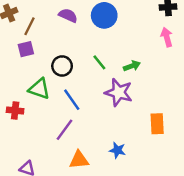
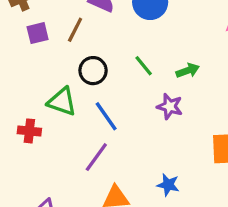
brown line: (30, 26) -> (75, 30), moved
purple square: (26, 49) -> (38, 33), moved
purple star: (119, 92) -> (170, 106), size x0.7

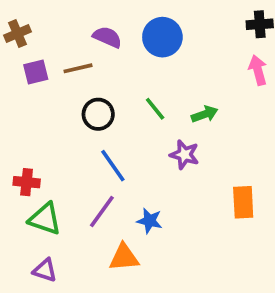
brown line: (75, 30) -> (78, 68), turned 50
green triangle: (62, 102) -> (45, 219), moved
blue star: (168, 185) -> (150, 221), moved

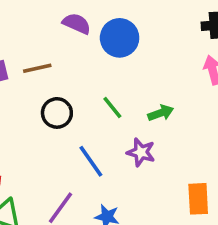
purple semicircle: (107, 37) -> (77, 24), moved
blue line: (113, 166) -> (91, 161), moved

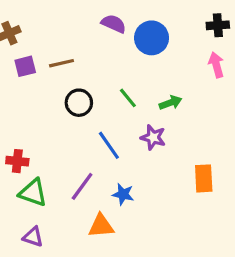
purple semicircle: (77, 24) -> (114, 24), moved
blue circle: (120, 38) -> (152, 38), moved

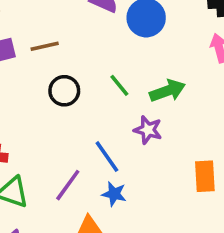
green arrow: (170, 103) -> (167, 91), size x1.4
blue line: (109, 145) -> (107, 157), moved

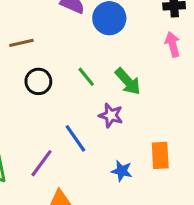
green arrow: (167, 91) -> (128, 81), turned 68
blue star: (114, 194) -> (122, 171), moved

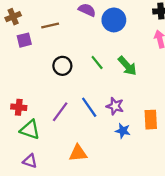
brown line: (21, 43) -> (50, 26), moved
purple star: (111, 115) -> (115, 106), moved
purple line: (41, 163) -> (60, 112), moved

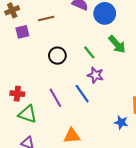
green arrow: (127, 66) -> (117, 44), moved
purple star: (115, 106) -> (95, 75), moved
purple line: (60, 112) -> (55, 98), turned -66
blue star: (123, 131) -> (121, 122), moved

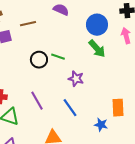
blue circle: (105, 13) -> (97, 25), moved
green line: (89, 52) -> (58, 57), moved, turned -32
blue line: (82, 94) -> (70, 108), moved

